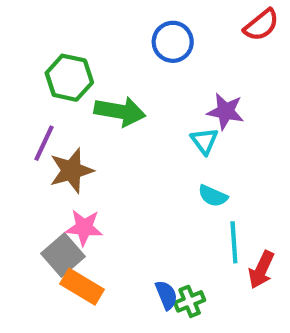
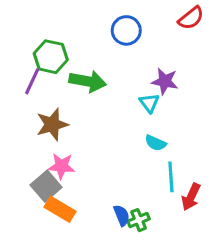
purple line: (44, 143) -> (32, 81), moved

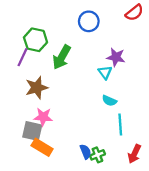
green arrow: (88, 81) -> (62, 57), turned 110
gray square: (46, 186) -> (32, 131), turned -36
red arrow: (191, 197) -> (134, 154), moved

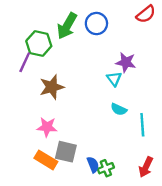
green arrow: (62, 57) -> (67, 26), moved
brown star: (37, 88) -> (52, 87), moved
cyan line: (120, 125) -> (142, 125), moved
gray square: (32, 131) -> (66, 152), moved

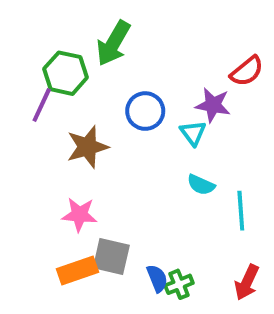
red semicircle: (146, 14) -> (247, 71), moved
blue circle: (96, 24) -> (145, 111), moved
orange rectangle: (46, 160) -> (77, 270), turned -50

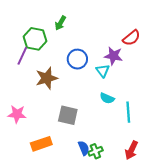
green arrow: (113, 43) -> (60, 23), size x0.6
pink star: (79, 215) -> (17, 114), moved
gray square: (111, 256) -> (68, 115), moved

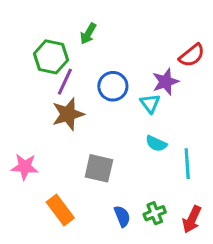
purple line: (22, 56) -> (65, 82), moved
purple star: (113, 56) -> (166, 82), turned -30
orange rectangle: (41, 144) -> (60, 210), turned 72
green cross: (95, 151) -> (155, 213), moved

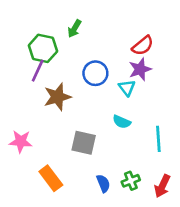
red semicircle: (192, 55) -> (143, 46), moved
purple line: (65, 82) -> (38, 71), moved
cyan semicircle: (156, 144) -> (122, 122), moved

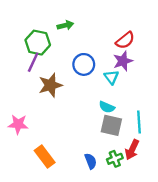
green arrow: (74, 29) -> (65, 25), turned -133
gray square: (84, 143) -> (111, 125), moved
red arrow: (162, 186) -> (132, 150), moved

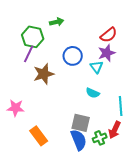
gray square: (111, 125) -> (81, 123), moved
blue semicircle: (91, 161) -> (79, 140), size x1.5

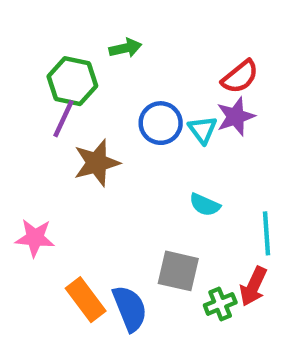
cyan triangle: (97, 67) -> (203, 130), moved
blue semicircle: (79, 140) -> (130, 308), moved

